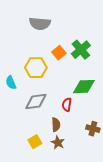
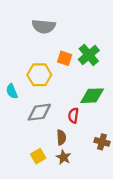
orange square: (59, 53) -> (65, 58), turned -32

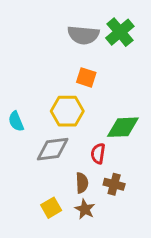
gray semicircle: (44, 26) -> (83, 35), moved
green cross: (89, 55) -> (120, 32), moved
yellow hexagon: (39, 75) -> (67, 111), moved
brown cross: (102, 142) -> (114, 184), moved

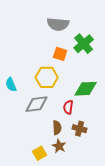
green cross: (120, 32) -> (84, 44), moved
yellow square: (51, 208) -> (40, 153), moved

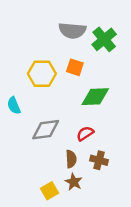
green cross: (84, 44) -> (104, 39), moved
yellow hexagon: (47, 77) -> (42, 74), moved
green diamond: (86, 89) -> (95, 97), moved
red semicircle: (68, 107) -> (85, 134), turned 48

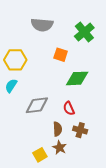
gray semicircle: (72, 30) -> (42, 25), moved
yellow hexagon: (42, 74) -> (15, 60), moved
cyan semicircle: (14, 106) -> (11, 86), turned 56
red semicircle: (85, 134) -> (69, 108), turned -80

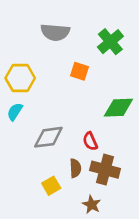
green diamond: (77, 78) -> (118, 108), moved
brown cross: (80, 130) -> (105, 170), size x1.5
brown star: (60, 148) -> (92, 205), moved
yellow square: (40, 155) -> (51, 186), moved

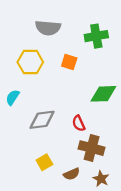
green cross: (110, 42) -> (96, 36), turned 30
yellow hexagon: (20, 78) -> (30, 62), moved
brown semicircle: (75, 168) -> (72, 174), moved, turned 70
brown star: (92, 205) -> (101, 179), moved

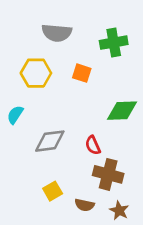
brown semicircle: (72, 174) -> (85, 205), turned 35

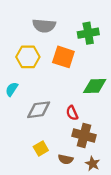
orange square: (82, 73) -> (63, 57), size x1.5

